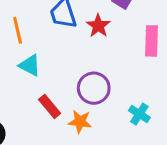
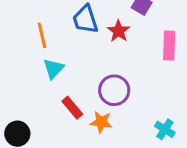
cyan triangle: (30, 65) -> (53, 69), turned 45
cyan cross: (139, 114) -> (165, 129), moved

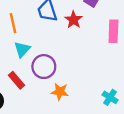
purple circle: (114, 90) -> (44, 67), moved
red rectangle: (72, 108) -> (16, 80), moved

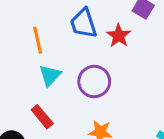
purple circle: (44, 67) -> (94, 81), moved

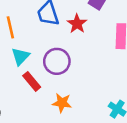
red rectangle: (42, 117) -> (32, 81), moved

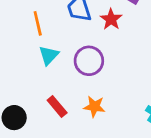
red rectangle: (32, 81) -> (57, 107), moved

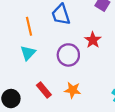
red star: (111, 19) -> (93, 40), moved
cyan triangle: (49, 55) -> (28, 53), moved

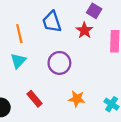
red star: (93, 40) -> (84, 30), moved
orange star: (73, 90) -> (77, 99), moved

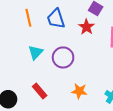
orange line: (19, 34) -> (28, 18), moved
cyan triangle: (18, 61) -> (36, 52), moved

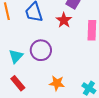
cyan triangle: (36, 52) -> (16, 56), moved

